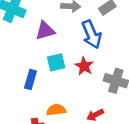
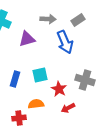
cyan square: (56, 62) -> (40, 75), moved
red star: (84, 66) -> (59, 89), moved

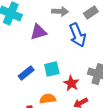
blue rectangle: (15, 79) -> (26, 73), turned 35

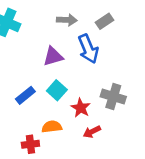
purple triangle: (38, 32) -> (53, 56), moved
cyan square: (52, 69) -> (57, 90), turned -35

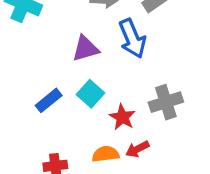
gray cross: (113, 97) -> (166, 102), turned -35
orange semicircle: (52, 127) -> (106, 154), moved

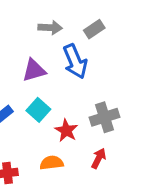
red arrow: (137, 149) -> (99, 158), moved, turned 144

